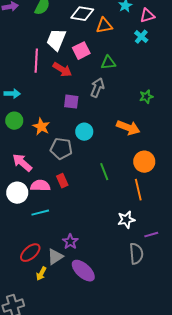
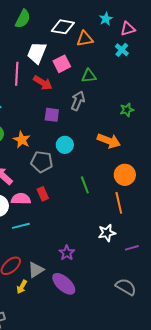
purple star: (70, 242) -> (67, 253), moved
gray semicircle: (136, 254) -> (126, 287), moved, turned -55

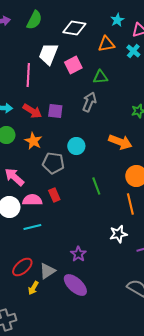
orange triangle: (85, 39) -> (106, 44), moved
red arrow: (43, 83) -> (32, 111), moved
purple square: (52, 115) -> (55, 111), moved

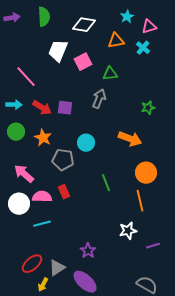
green semicircle: (34, 20) -> (44, 17), turned -30
pink line: (28, 75) -> (26, 77), moved, turned -45

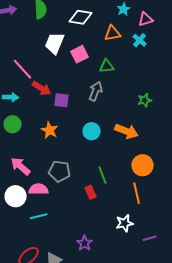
red arrow: (42, 108) -> (42, 88), moved
orange star: (43, 138) -> (50, 130), moved
cyan circle: (86, 143) -> (92, 131), moved
gray pentagon: (63, 160) -> (60, 171), moved
red rectangle: (64, 192) -> (91, 192), moved

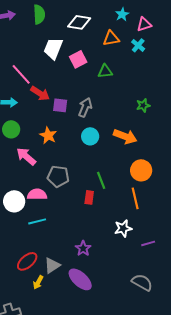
gray arrow: (96, 91) -> (85, 107), moved
pink arrow: (21, 166) -> (26, 156), moved
red rectangle: (91, 192) -> (89, 197), turned 32

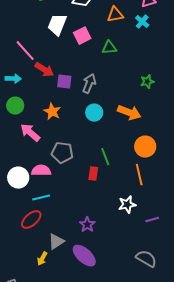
red ellipse: (27, 261) -> (31, 220), moved

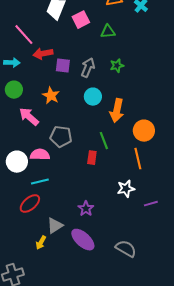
red arrow: (44, 70) -> (43, 54), turned 138
green star: (147, 82) -> (117, 66), moved
orange arrow: (129, 113) -> (117, 111), moved, turned 80
gray semicircle: (146, 259) -> (126, 249), moved

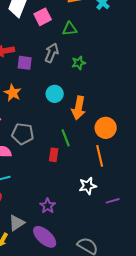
gray arrow: (88, 68) -> (52, 53), moved

